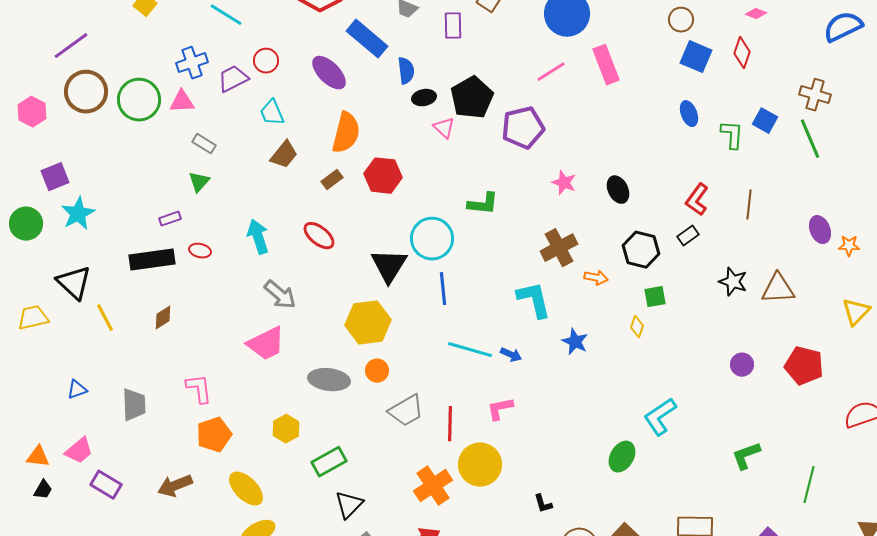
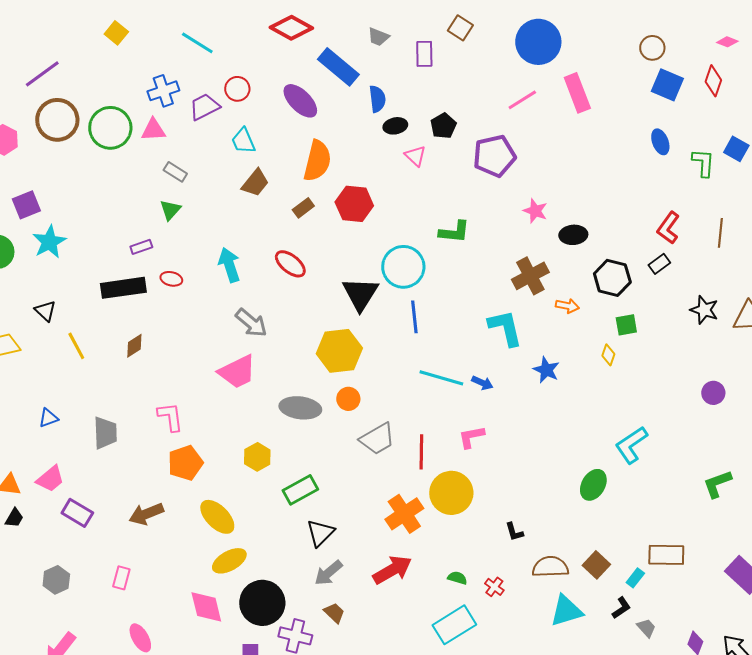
black pentagon: (472, 98) -> (443, 126), size x0.6
black ellipse: (618, 190) -> (573, 235), moved, turned -68
black triangle: (74, 283) -> (45, 311), size x0.6

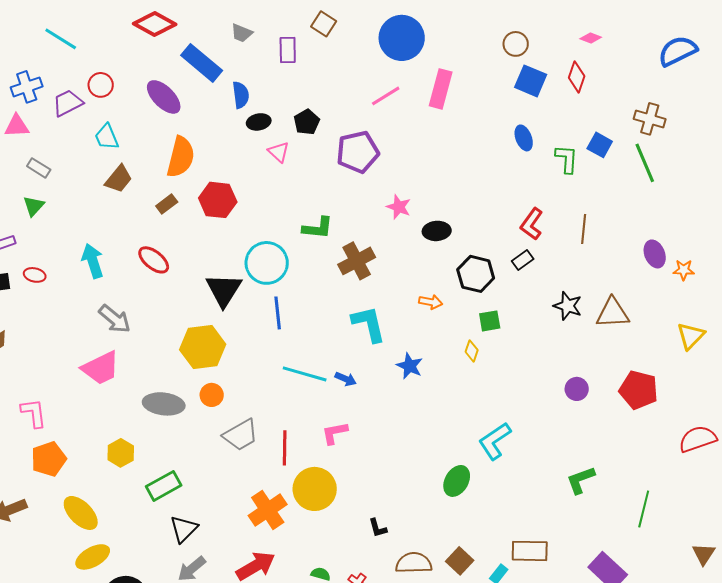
pink rectangle: (577, 93) -> (441, 89), turned 36
brown cross: (530, 276) -> (357, 261), moved

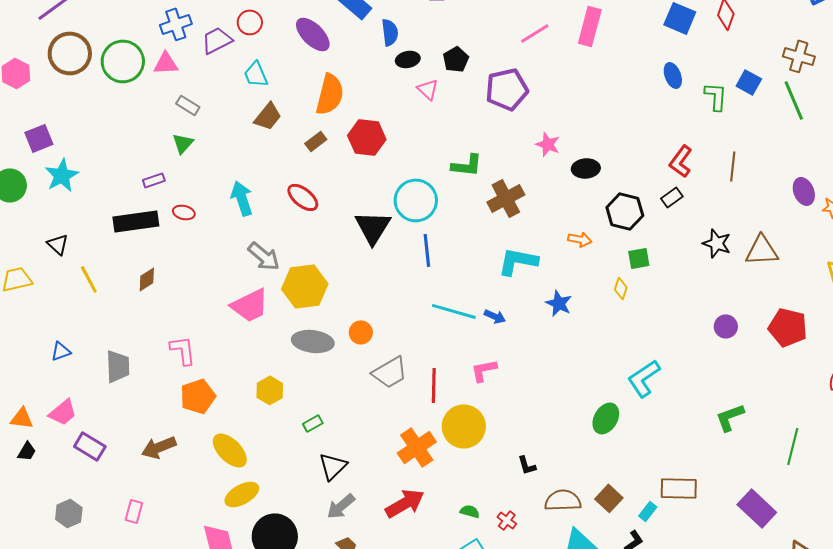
cyan L-shape: (369, 324) -> (518, 261), turned -66
yellow hexagon: (203, 347) -> (305, 286), moved
green rectangle: (164, 486) -> (313, 423), size x0.6

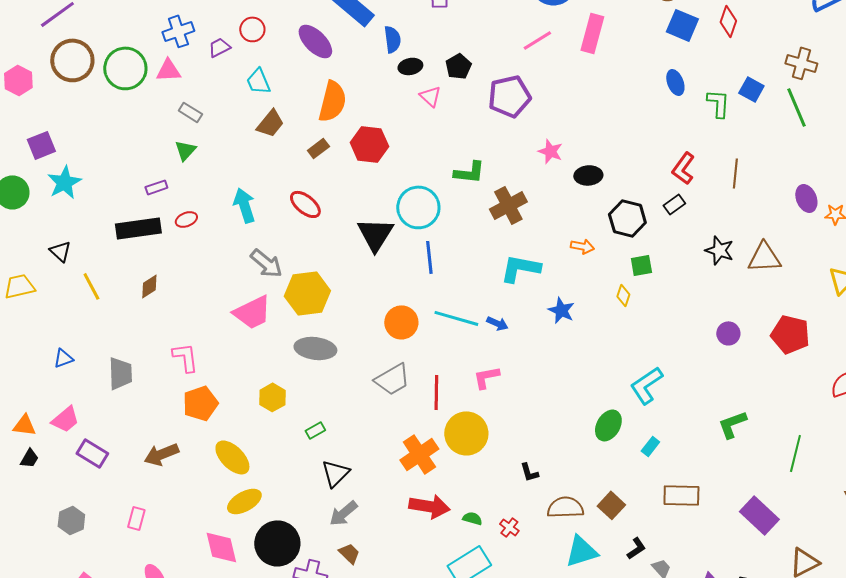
purple trapezoid: (217, 40) -> (219, 47), size x0.7
red ellipse: (184, 212) -> (186, 219), turned -35
orange circle: (361, 332) -> (401, 322), moved, size x1.4
red arrow: (405, 503) -> (429, 506), moved, turned 39
cyan rectangle: (648, 511) -> (650, 446), moved

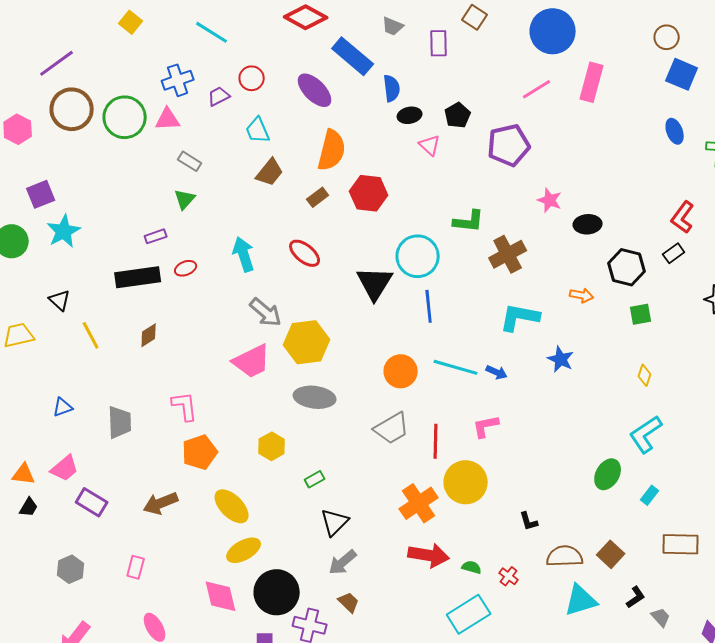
yellow diamond: (623, 295) -> (645, 375), moved

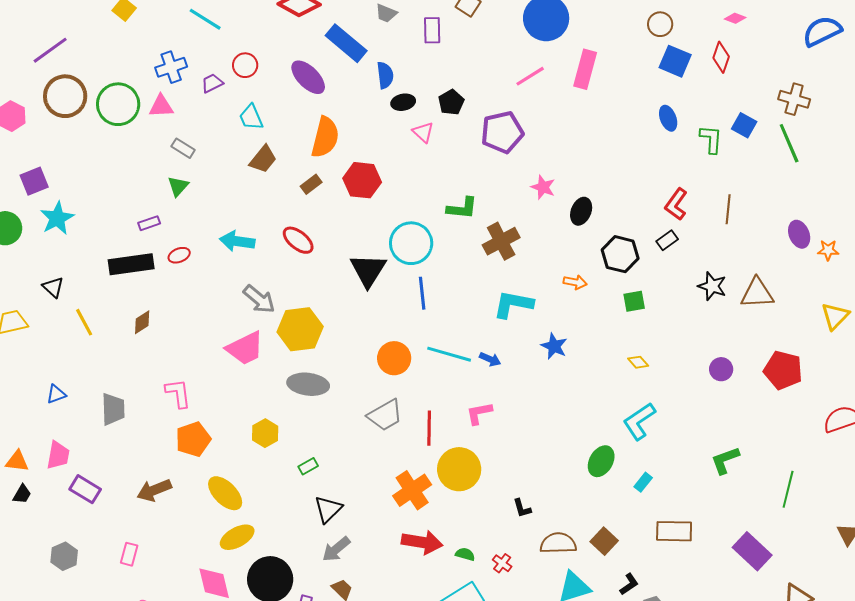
black ellipse: (588, 224) -> (581, 211), turned -64
cyan arrow: (244, 254) -> (237, 241), turned -64
yellow diamond: (645, 375) -> (638, 362), turned -60
pink trapezoid: (65, 468) -> (58, 455), turned -40

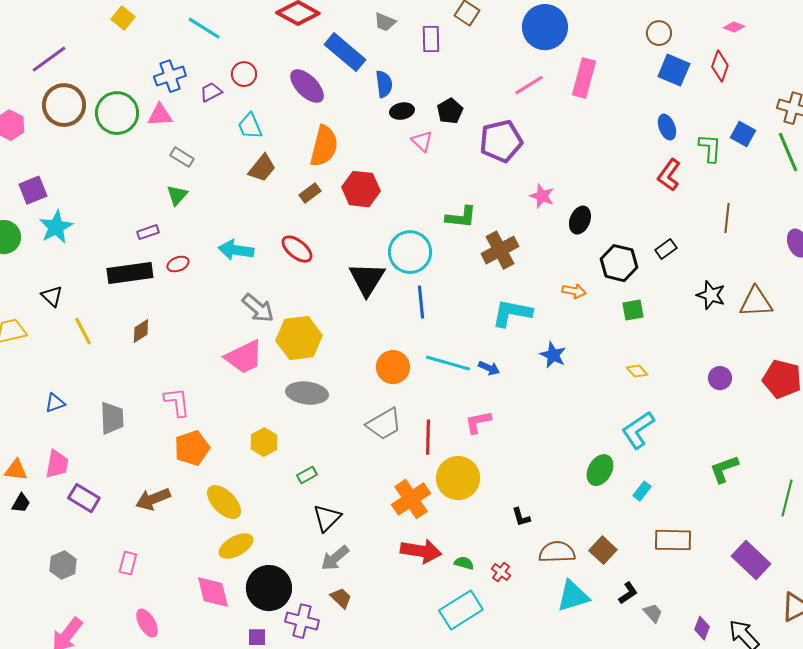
red L-shape: (676, 204) -> (669, 175), moved

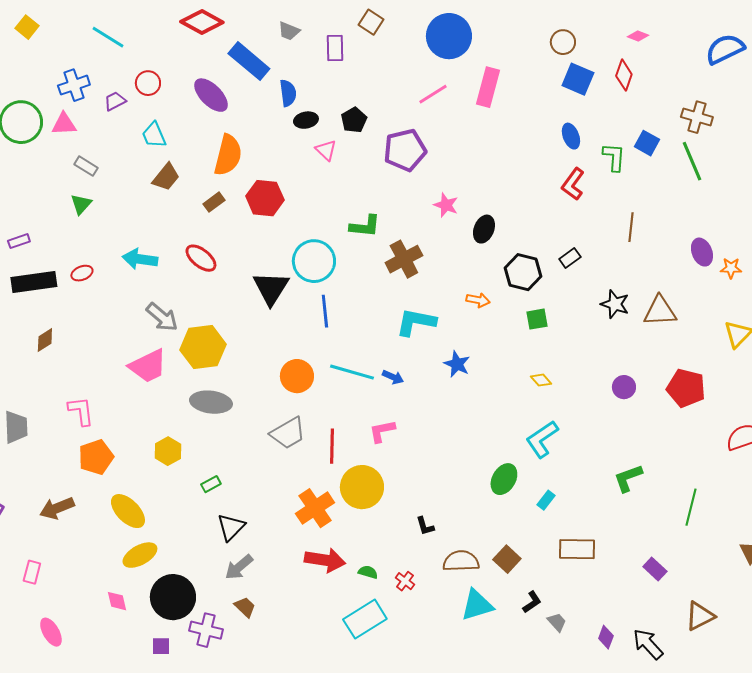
purple rectangle: (148, 232) -> (19, 241), moved
purple rectangle: (751, 560) -> (655, 569), size x0.6
pink diamond: (213, 592) -> (117, 601), size x0.6

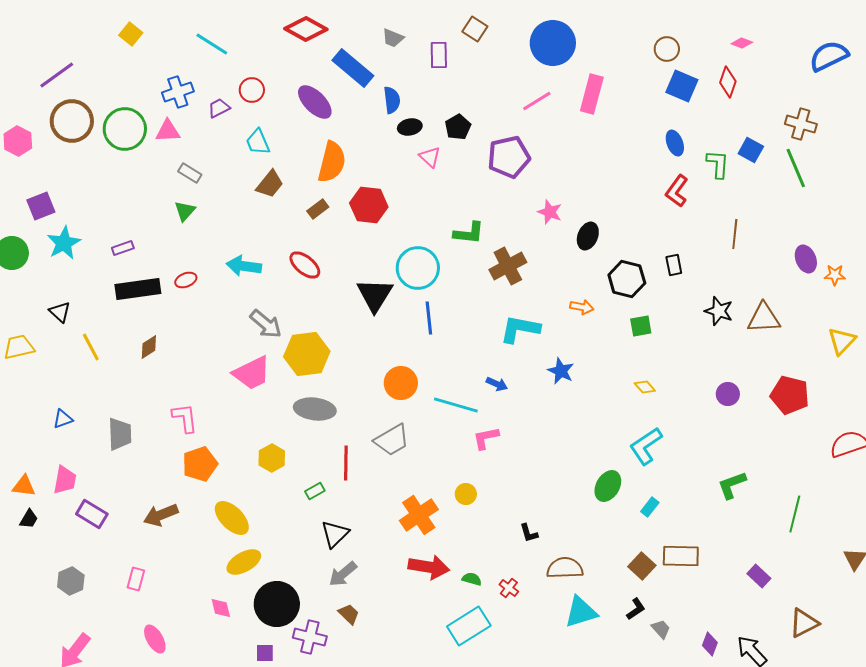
black rectangle: (570, 258) -> (674, 265), turned -65
cyan line: (352, 372) -> (456, 405), moved
red line: (332, 446) -> (346, 463), moved
yellow circle: (362, 487) -> (466, 494), size x0.5
brown square: (507, 559) -> (642, 566), moved

